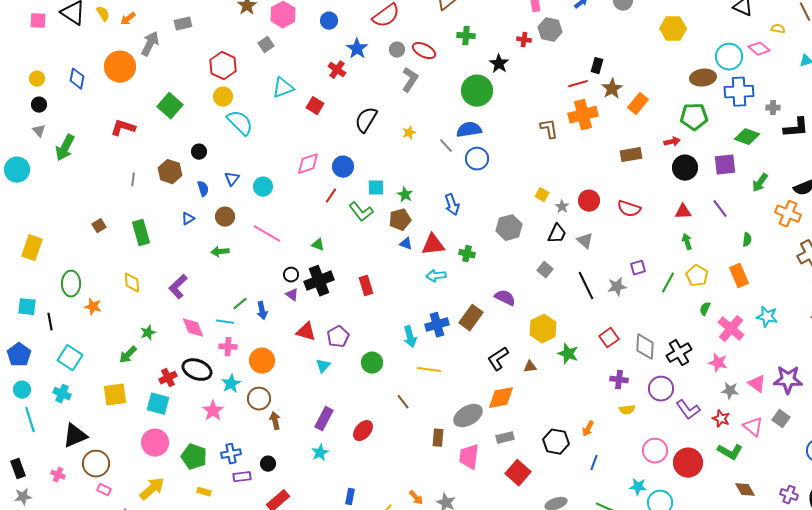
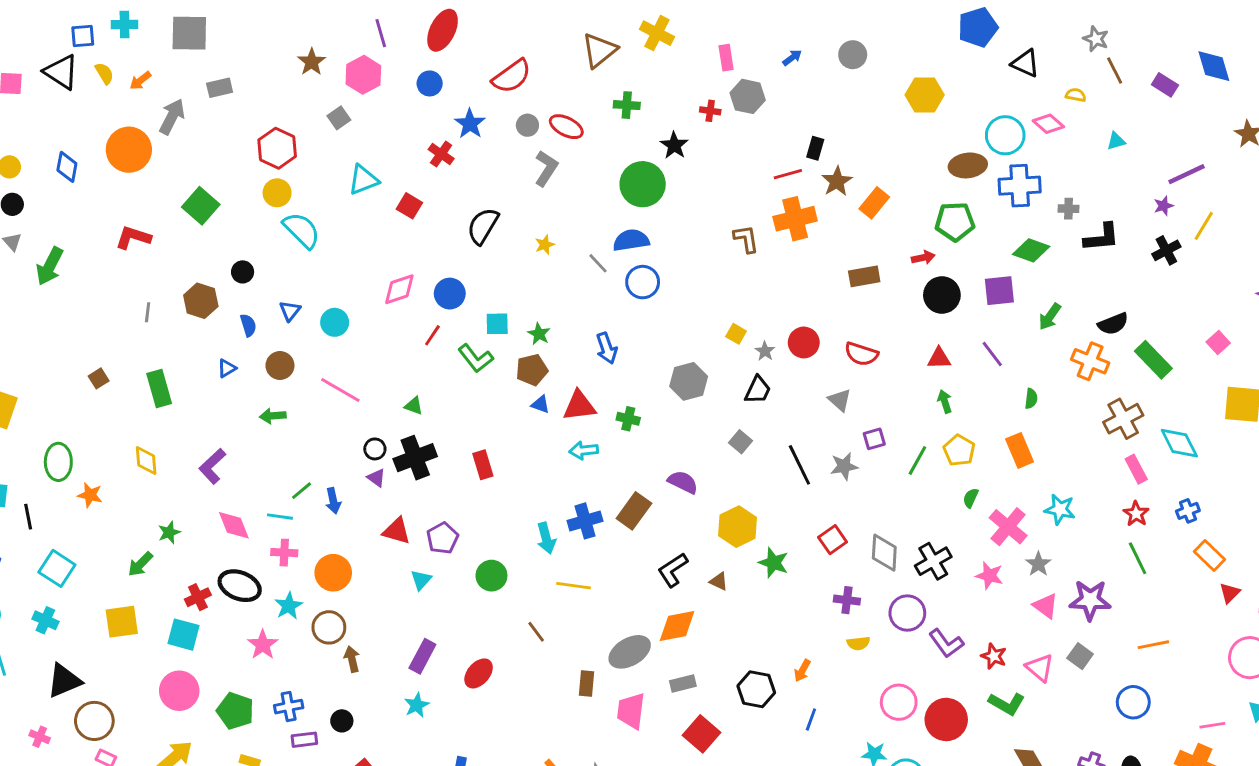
gray triangle: (585, 241) -> (840, 400), moved
brown triangle: (530, 367) -> (719, 581), turned 32
gray star: (730, 391) -> (1038, 564), moved, turned 30

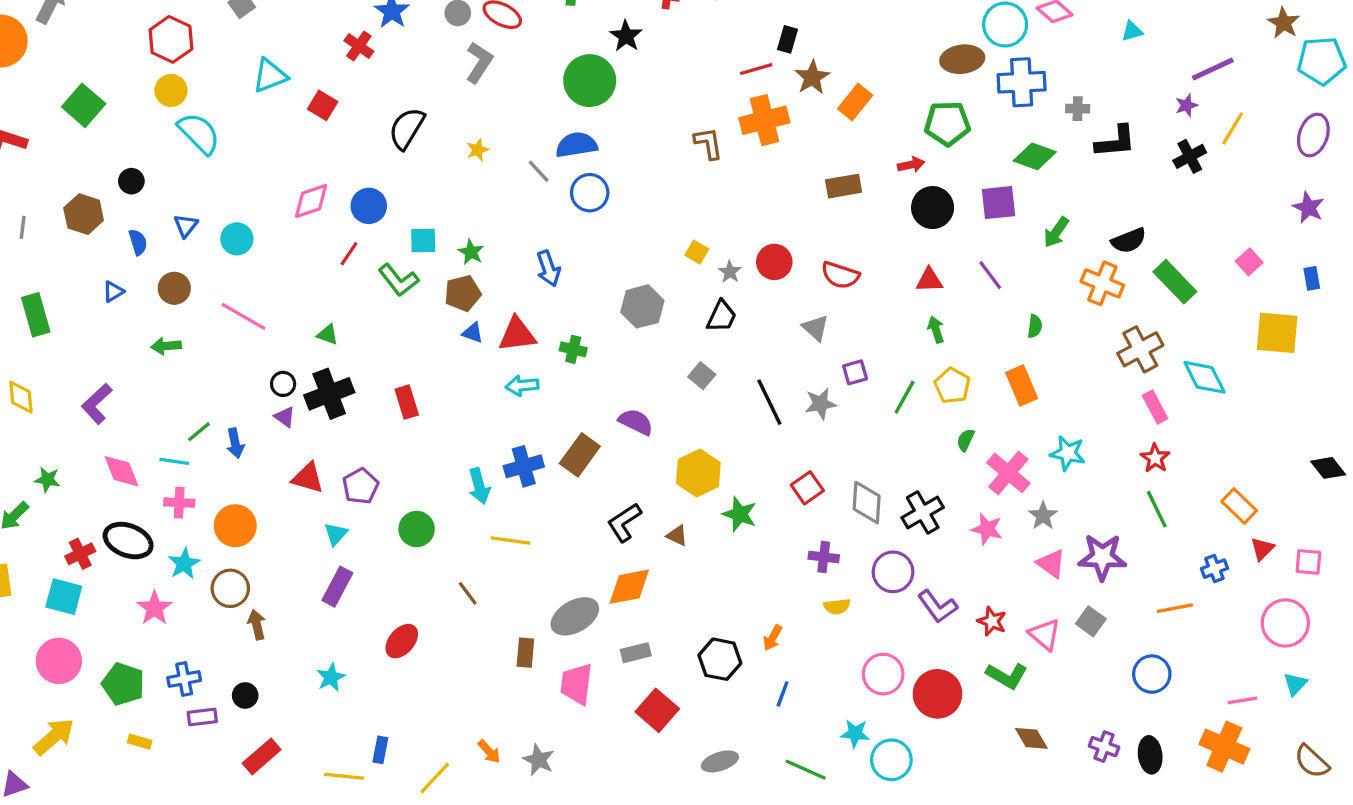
blue cross: (1188, 511) -> (1214, 569), moved
green star: (169, 532) -> (47, 480), turned 30
purple rectangle: (422, 656) -> (337, 587), moved

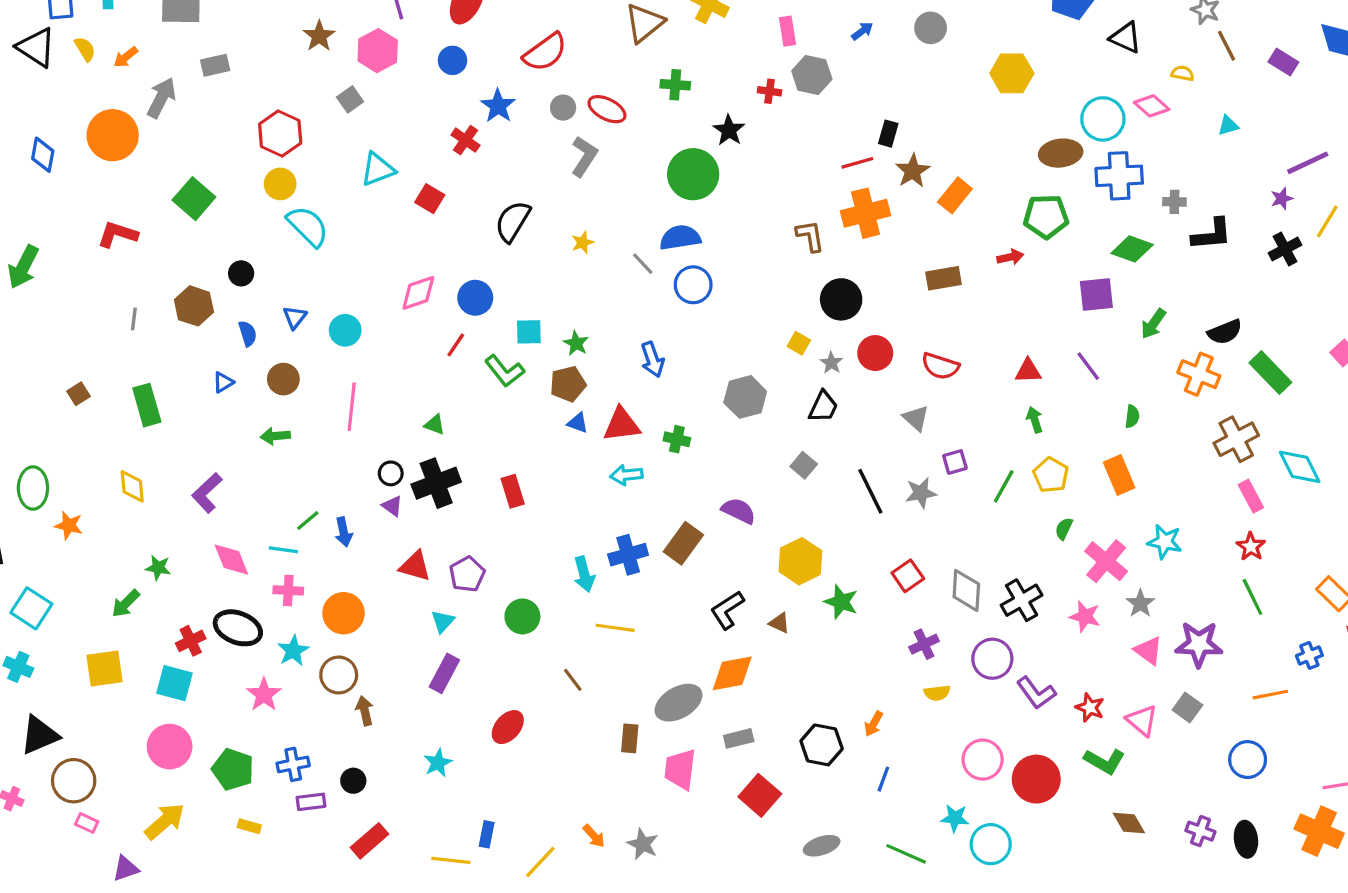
black circle: (933, 208) -> (841, 299), moved
pink line: (243, 316) -> (352, 407), turned 66
purple cross: (824, 557) -> (924, 644), turned -32

